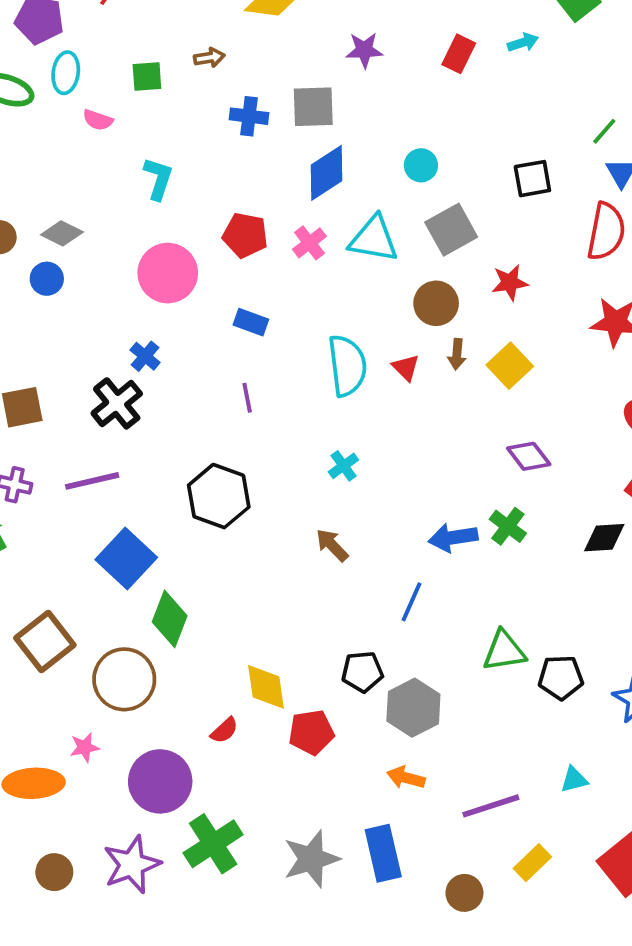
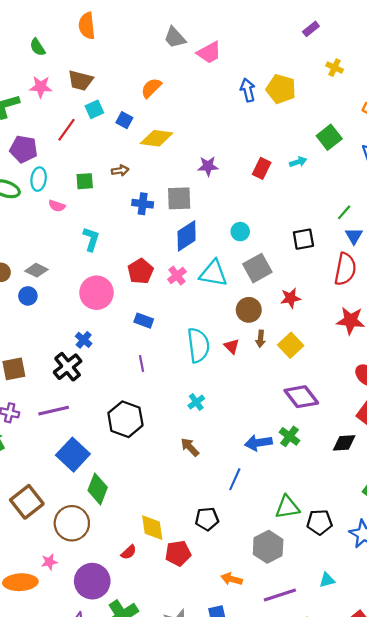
red pentagon: (245, 235) -> (140, 271), turned 30
purple diamond: (529, 456) -> (301, 397), size x1.4
gray hexagon: (413, 708) -> (268, 547), moved

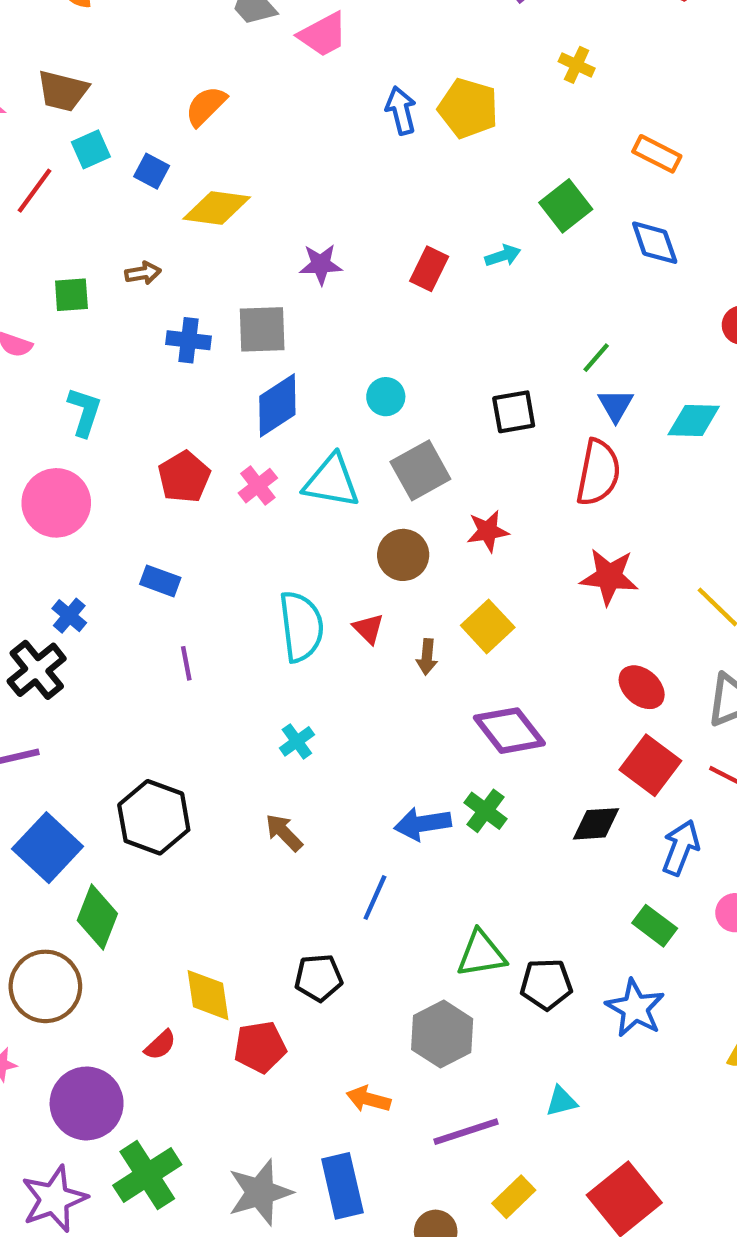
pink circle: (97, 293) -> (56, 503), moved
blue rectangle: (144, 321) -> (160, 581), moved
brown arrow: (261, 339) -> (427, 657), moved
black hexagon: (125, 419) -> (154, 817), moved

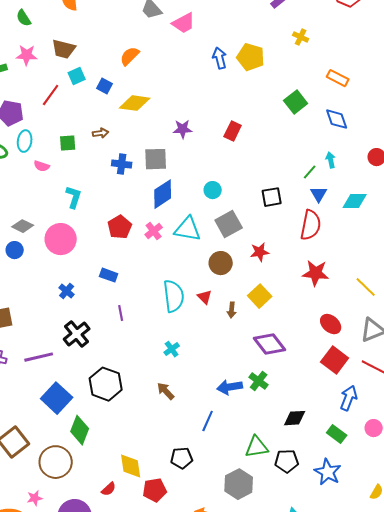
cyan arrow: (503, 256) -> (331, 160), moved, turned -84
black cross: (37, 670) -> (77, 334), moved
black diamond: (596, 824) -> (295, 418), moved

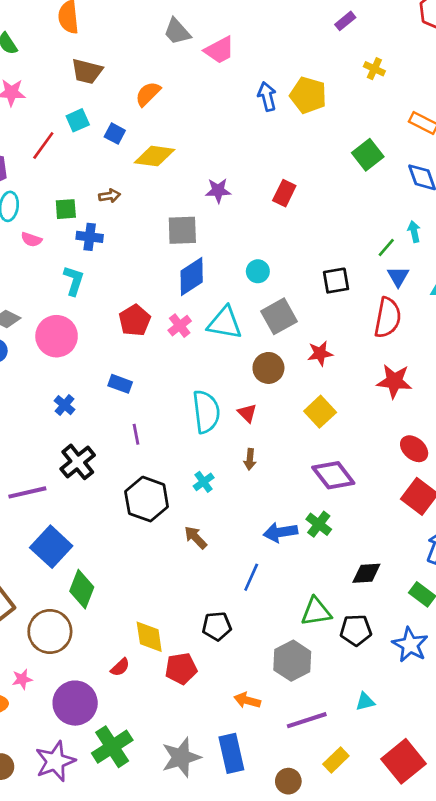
brown trapezoid: (64, 49) -> (87, 71), moved
blue cross: (122, 164) -> (90, 237), moved
brown arrow: (232, 310) -> (250, 459), moved
black hexagon: (106, 384) -> (147, 499), moved

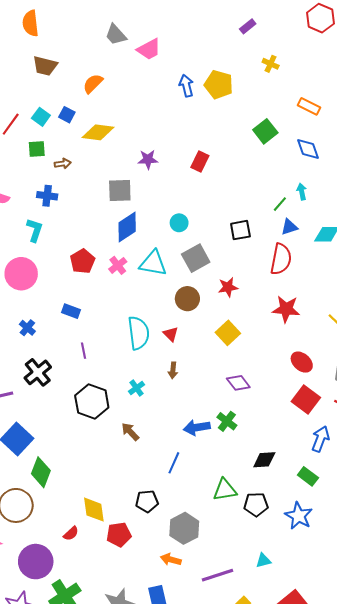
cyan square: (78, 120) -> (41, 117), moved, turned -30
green square: (66, 209) -> (37, 149), moved
blue triangle: (398, 277) -> (289, 227), turned 42
purple diamond: (333, 475) -> (238, 383), size x0.7
gray hexagon: (292, 661) -> (184, 528), moved

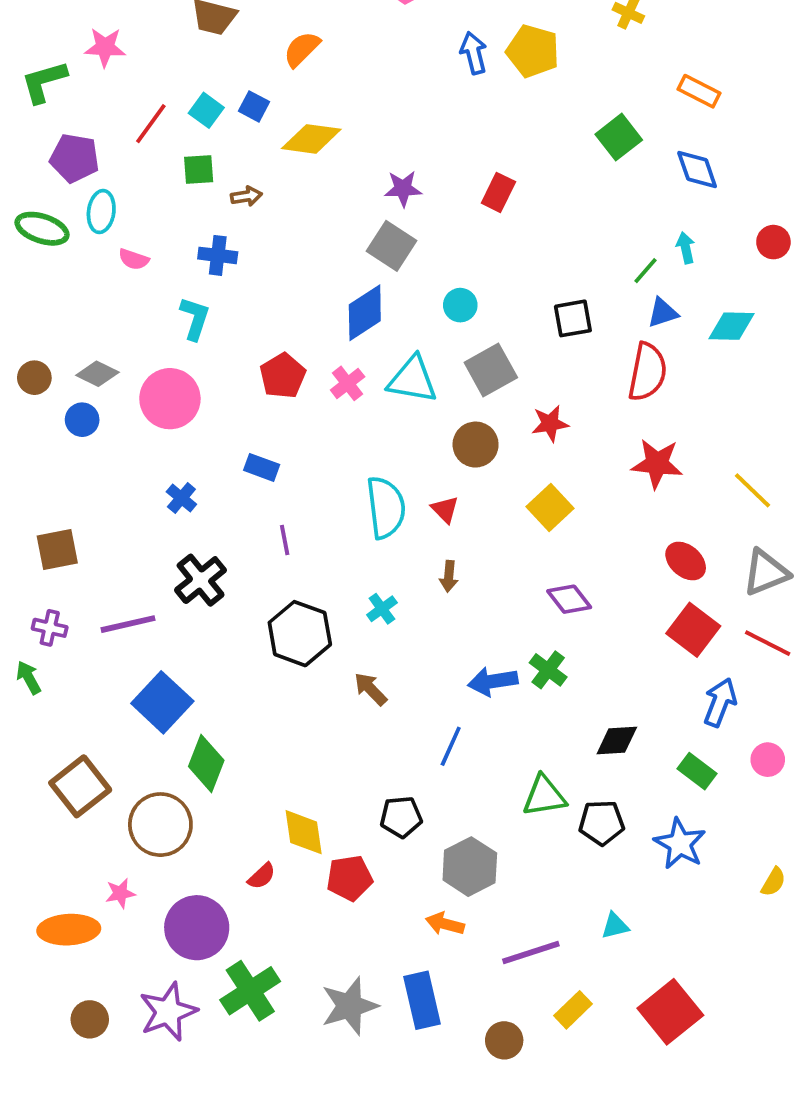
gray square: (120, 191) -> (392, 246), moved, turned 35

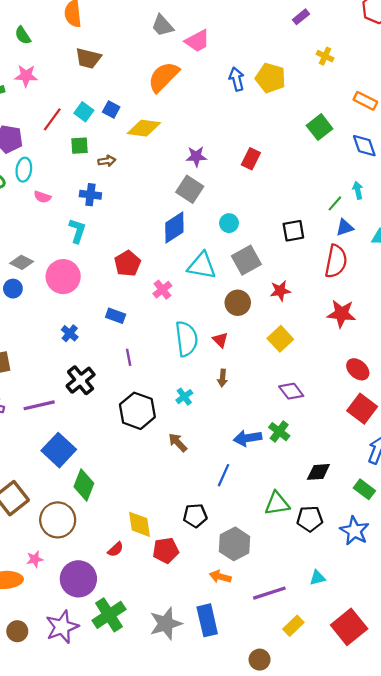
orange semicircle: (302, 49) -> (164, 77), moved, size x1.5
pink cross: (348, 383) -> (162, 290), moved
brown circle: (504, 1040) -> (260, 660), moved

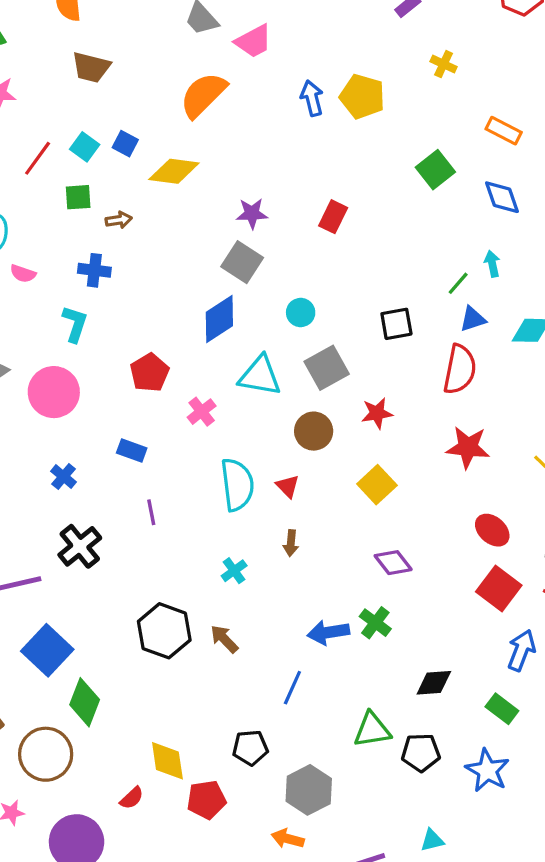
black hexagon: (137, 411) -> (164, 631), moved

